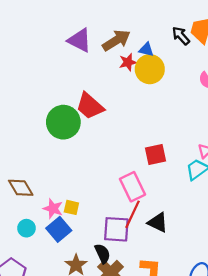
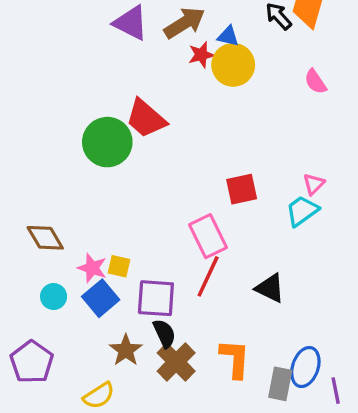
black triangle: (158, 222) -> (270, 288), moved
purple square: (116, 229) -> (156, 298), moved

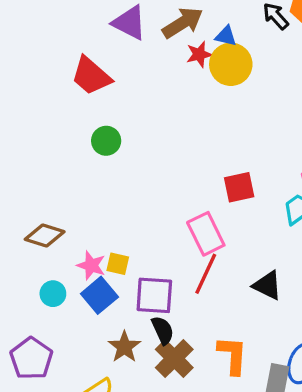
red trapezoid: (146, 119) -> (91, 76), moved
green circle: (107, 142) -> (106, 141), size x0.6
brown diamond: (45, 238) -> (45, 235), turned -42

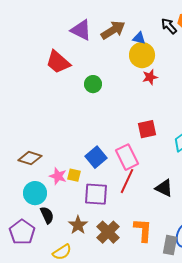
red star: (199, 54) -> (150, 77), moved
green circle: (106, 141) -> (93, 84), moved
cyan circle: (53, 294) -> (35, 193), size x1.5
blue square: (99, 295) -> (96, 157), moved
black semicircle: (163, 330) -> (47, 215), moved

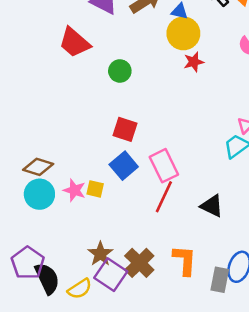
red square: (147, 129) -> (125, 129), moved, turned 30
cyan circle: (35, 193) -> (39, 194), moved
purple square: (96, 194) -> (111, 275), moved, turned 30
black semicircle: (47, 215) -> (47, 278), moved, size x1.4

